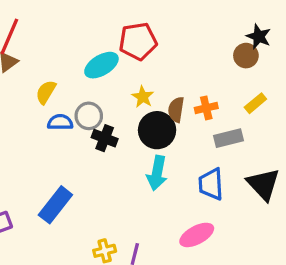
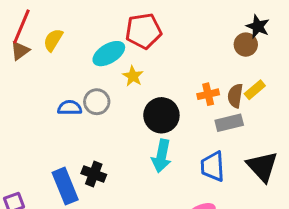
yellow semicircle: (46, 92) -> (53, 40), moved
yellow star: (143, 97) -> (133, 76), moved
brown semicircle: (176, 110) -> (235, 96), moved
black cross: (105, 138) -> (94, 174), moved
blue rectangle: (55, 205) -> (65, 186), turned -60

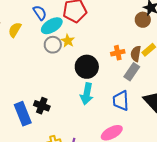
yellow semicircle: (53, 40) -> (15, 30), moved
gray circle: (97, 102) -> (53, 45), moved
blue semicircle: (70, 108) -> (40, 13), moved, turned 56
gray rectangle: (229, 123) -> (132, 72), turned -42

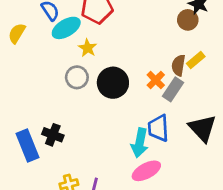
gray circle: (53, 45) -> (77, 77), moved
orange cross: (118, 53) -> (156, 80), moved, turned -32
cyan arrow: (87, 94) -> (140, 143), moved

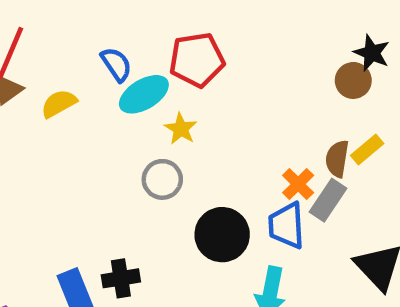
yellow semicircle: (17, 33) -> (59, 103), turned 30
black circle: (113, 83) -> (222, 235), moved
blue trapezoid: (158, 128) -> (287, 225), moved
black cross: (53, 135) -> (121, 278), turned -30

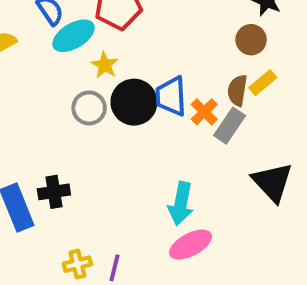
brown circle: (353, 80) -> (251, 40), moved
blue trapezoid: (287, 225) -> (171, 96), moved
black circle: (222, 235) -> (134, 102), moved

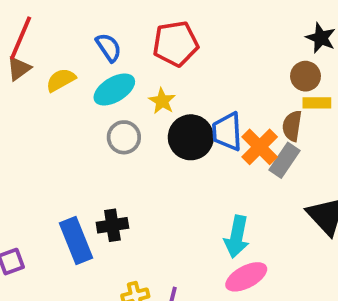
cyan ellipse: (73, 36) -> (114, 90), moved
yellow rectangle: (263, 83) -> (317, 103), moved, turned 40
gray circle: (89, 108) -> (124, 137), moved
orange cross: (204, 112) -> (260, 147), size x1.4

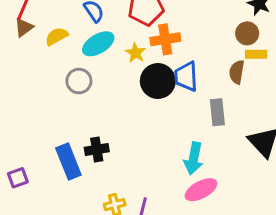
gray circle: (124, 137) -> (79, 81), moved
orange cross: (260, 147) -> (165, 39), moved, turned 36
gray rectangle: (284, 160) -> (217, 112), moved, turned -40

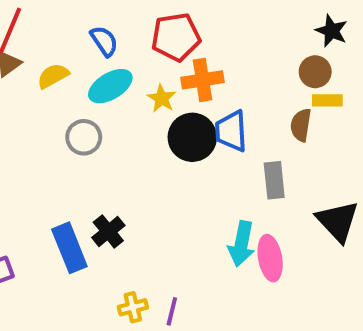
black cross: (97, 150) -> (108, 231), turned -30
pink ellipse: (201, 190) -> (270, 258), moved, turned -72

